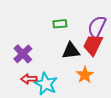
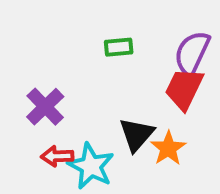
black triangle: (71, 51) -> (136, 134), moved, turned -42

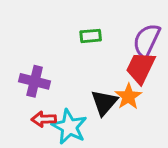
purple cross: (45, 107) -> (35, 81), turned -32
orange star: (168, 148) -> (128, 96), moved

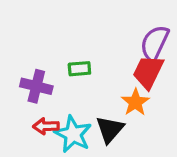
green rectangle: (91, 36) -> (79, 69), moved
black triangle: (104, 103) -> (110, 129), moved

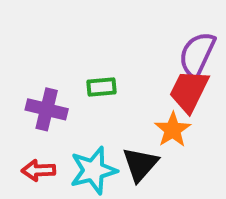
red arrow: (46, 126) -> (38, 170), moved
cyan star: (73, 134) -> (93, 170), turned 30

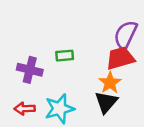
red trapezoid: (189, 91) -> (120, 58), turned 48
black triangle: (140, 164) -> (106, 102), moved

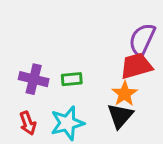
green rectangle: (65, 56) -> (72, 79), moved
red arrow: (25, 109) -> (28, 123), turned -108

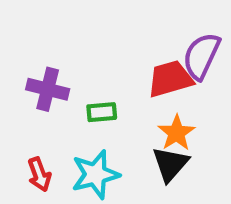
red trapezoid: (136, 66) -> (170, 79), moved
purple cross: (34, 79) -> (48, 89), moved

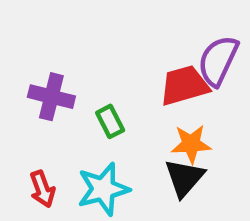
green rectangle: (102, 112) -> (110, 121), turned 68
orange star: (176, 133) -> (191, 144), turned 30

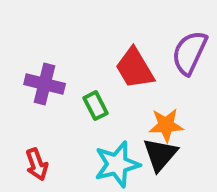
red trapezoid: (184, 85) -> (135, 68), moved, turned -105
cyan star: (103, 189) -> (117, 164), moved

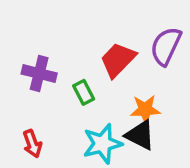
red trapezoid: (135, 68) -> (118, 60), turned 75
black triangle: (160, 154) -> (140, 135), turned -44

